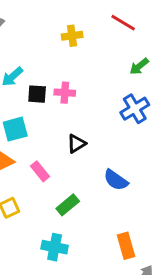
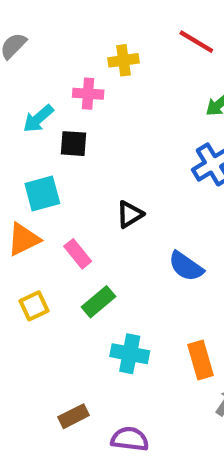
pink cross: (65, 93) -> (88, 94), moved
green rectangle: (68, 205) -> (99, 302), moved
cyan cross: (55, 247) -> (130, 354), moved

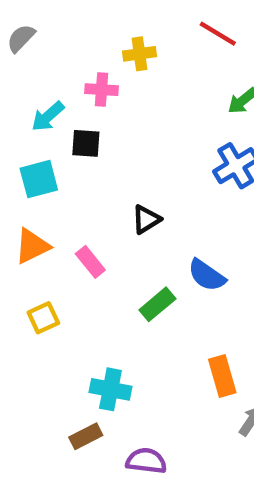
cyan square: (42, 194) -> (39, 179), moved
green rectangle: (99, 302) -> (157, 304), moved
cyan cross: (130, 354) -> (110, 389), moved

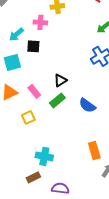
pink rectangle: (90, 262) -> (34, 91), moved
green rectangle: (157, 304) -> (57, 100), moved
yellow square: (43, 318) -> (28, 117), moved

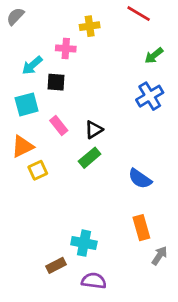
pink rectangle: (34, 91) -> (59, 125), moved
blue semicircle: (87, 105) -> (140, 179), moved
yellow square: (28, 117) -> (38, 170), moved
cyan cross: (44, 156) -> (84, 243), moved

